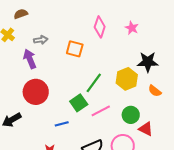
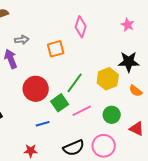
pink star: (132, 28) -> (128, 25), moved
orange square: (75, 49) -> (56, 49), turned -30
red circle: (36, 92) -> (36, 89), moved
red triangle: (146, 129) -> (137, 129), moved

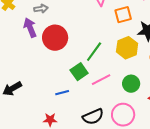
orange square: (56, 49) -> (123, 15), moved
red circle: (36, 89) -> (55, 38), moved

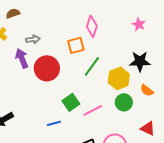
orange square: (123, 15) -> (76, 45), moved
green line: (94, 52) -> (92, 66), moved
green circle: (131, 84) -> (124, 102), moved

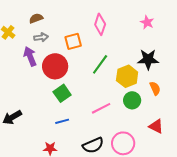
brown semicircle: (13, 13) -> (36, 18), moved
orange square: (76, 45) -> (73, 41), moved
orange semicircle: (147, 90) -> (155, 88), turned -152
green square: (71, 102) -> (62, 93), moved

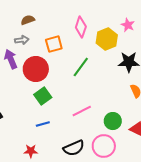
brown semicircle: (36, 18) -> (28, 20), moved
yellow hexagon: (127, 76) -> (107, 39), moved
green circle: (132, 100) -> (113, 121), moved

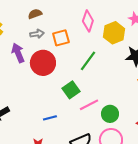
gray arrow: (22, 40) -> (37, 34), moved
green square: (43, 96) -> (71, 90), moved
green circle: (113, 121) -> (110, 114), moved

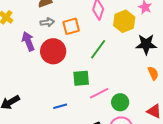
green square: (71, 90) -> (81, 78), turned 30

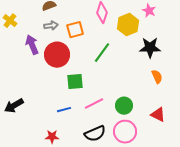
green square: (81, 78) -> (75, 82), moved
pink line: (99, 93) -> (94, 104), moved

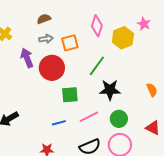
black star: (150, 48) -> (110, 90), moved

